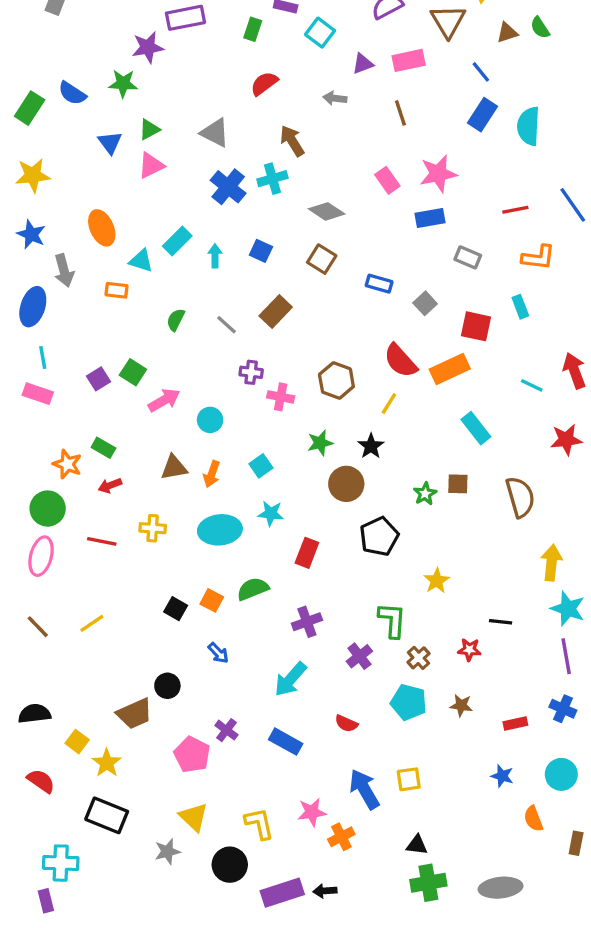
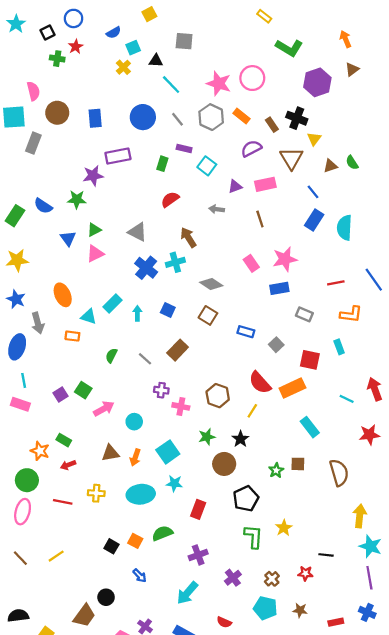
cyan square: (261, 466) -> (168, 452), size x1.5
green L-shape: (392, 620) -> (253, 537), moved
brown trapezoid: (135, 714) -> (84, 616), turned -30

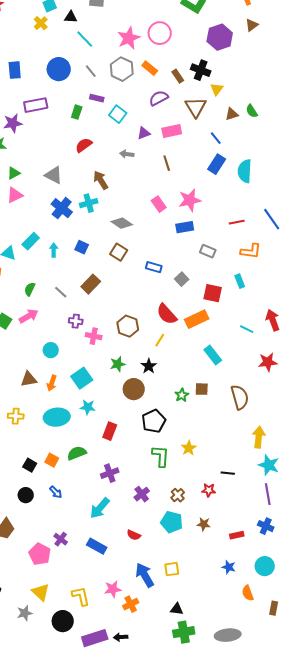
pink star: (219, 83) -> (129, 38), turned 30
pink arrow: (104, 409) -> (29, 316), moved
black circle: (106, 597) -> (26, 495), moved

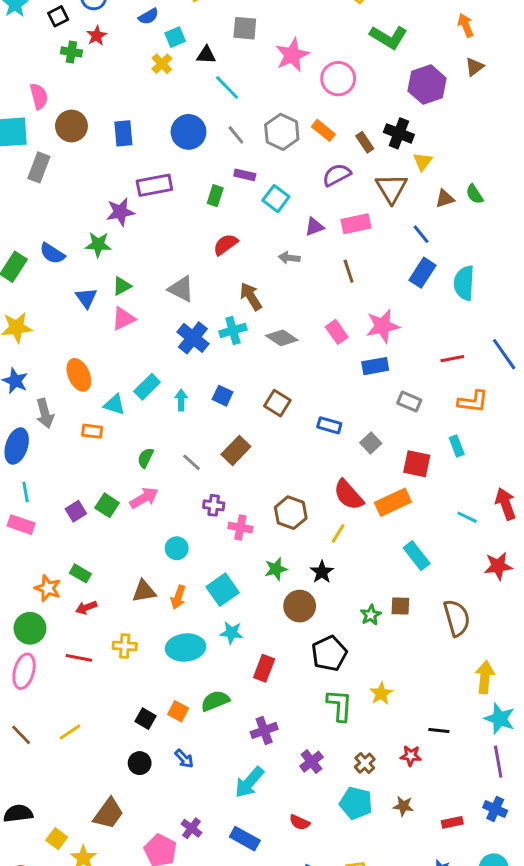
pink star: (129, 38) -> (292, 55), moved
gray diamond: (122, 223) -> (282, 338), moved

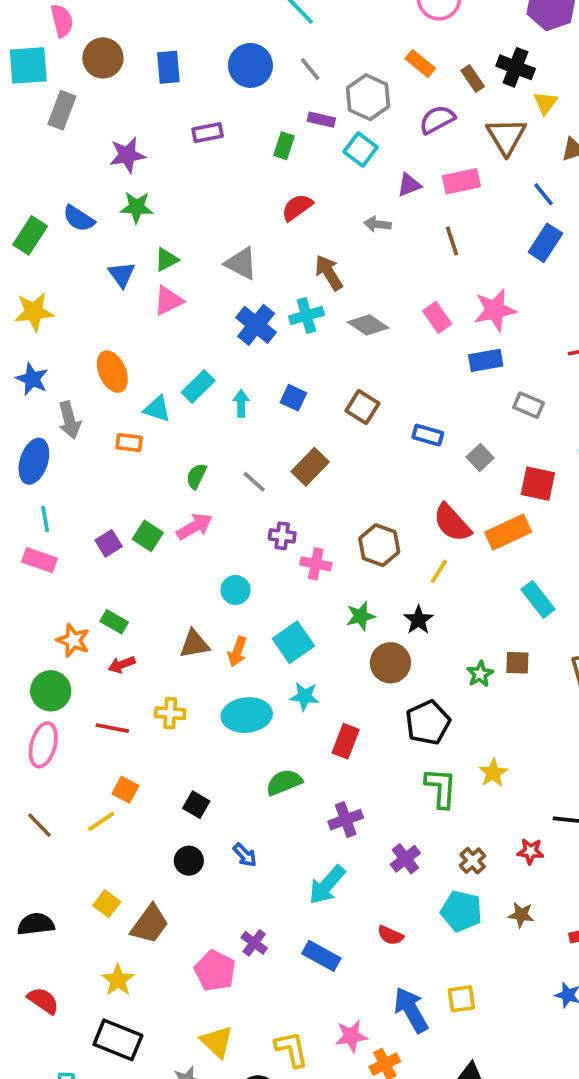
gray hexagon: (282, 132) -> (368, 97), moved
purple rectangle: (154, 185) -> (208, 133), size x0.7
purple star: (120, 212) -> (127, 155), moved
orange square: (178, 711) -> (125, 790), moved
yellow square: (57, 839) -> (107, 904), moved

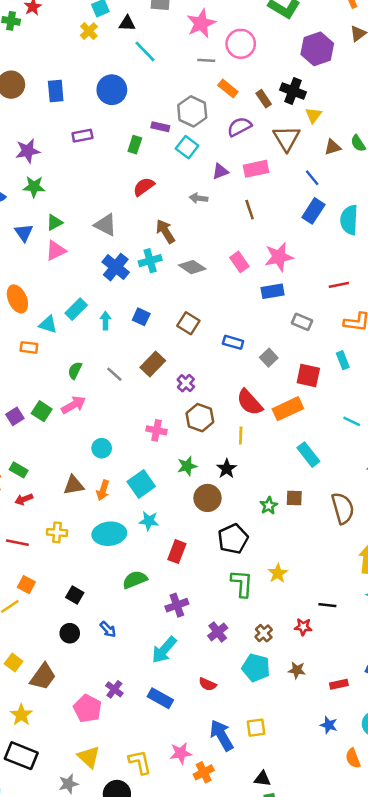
gray line: (310, 69) -> (206, 60), moved, turned -48
purple cross: (282, 536) -> (186, 383), moved, turned 36
yellow line: (439, 571) -> (241, 435), turned -30

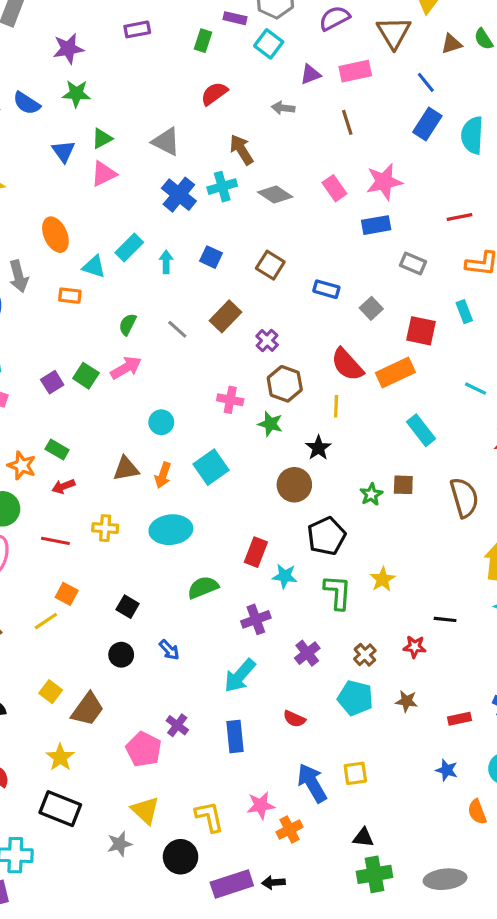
green star: (187, 466) -> (270, 424), moved, turned 30
cyan star: (149, 521) -> (285, 576), moved
blue rectangle: (160, 698) -> (235, 736), turned 55

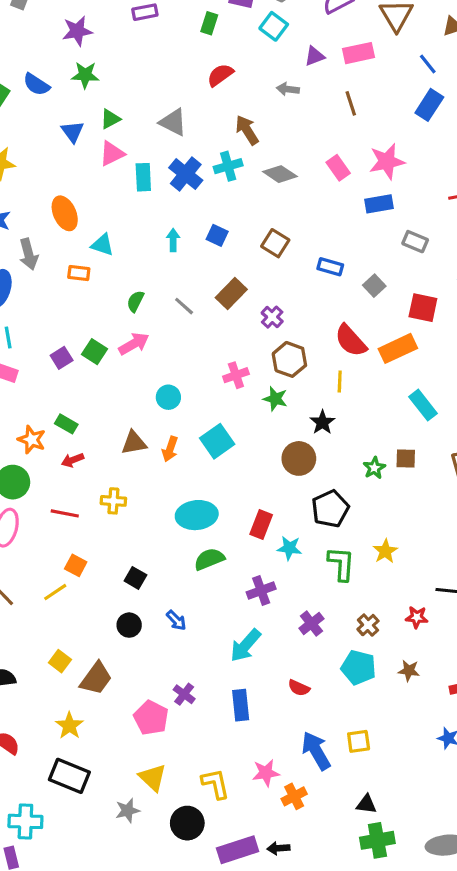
cyan rectangle: (129, 247) -> (143, 177), moved, turned -48
pink cross: (230, 400) -> (236, 375), turned -30
cyan ellipse: (171, 530) -> (197, 515), moved

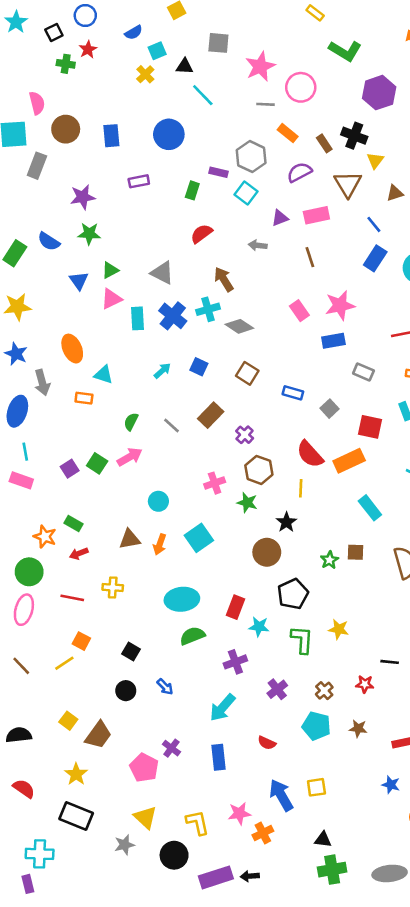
gray diamond: (280, 174) -> (239, 326), moved
cyan arrow: (173, 240) -> (162, 371), turned 48
yellow star: (385, 551) -> (339, 629), turned -30

